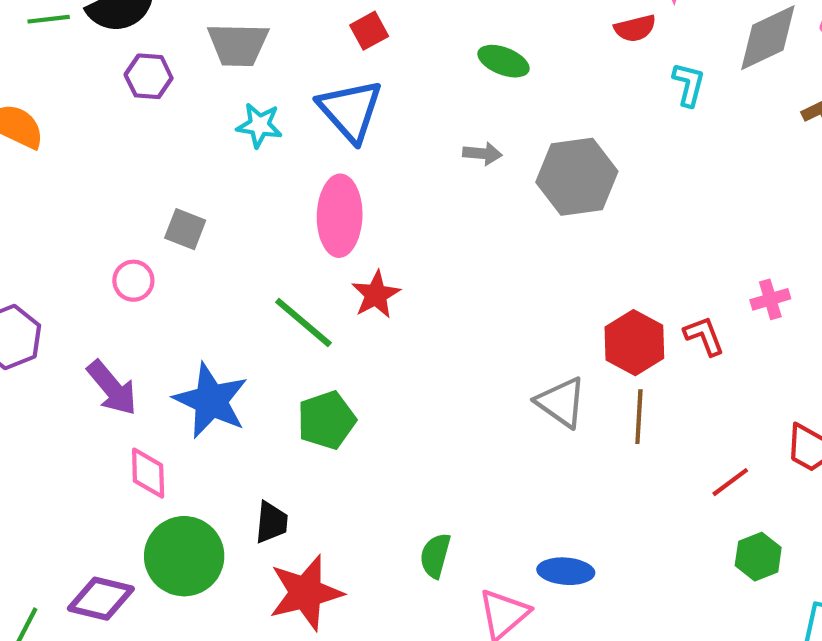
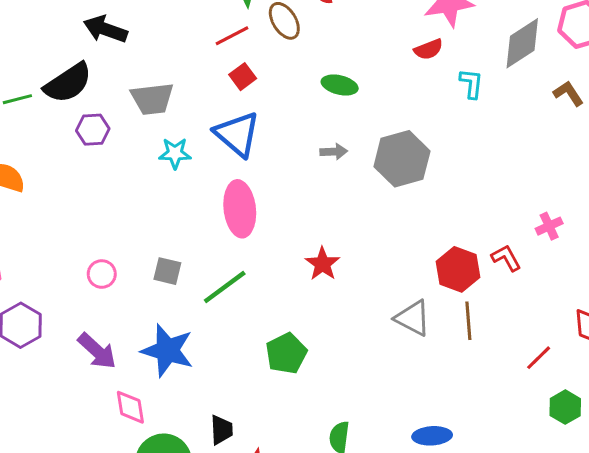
gray square: (185, 229) -> (167, 271), moved
red star: (376, 295) -> (322, 264), moved
green line: (303, 323) -> (225, 287), turned -69
green pentagon: (327, 420) -> (286, 353), moved

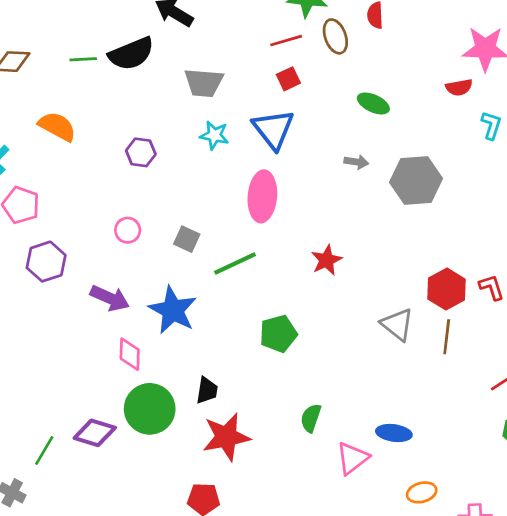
purple hexagon: (93, 130) -> (141, 152), moved
purple arrow: (97, 351) -> (110, 298), turned -30

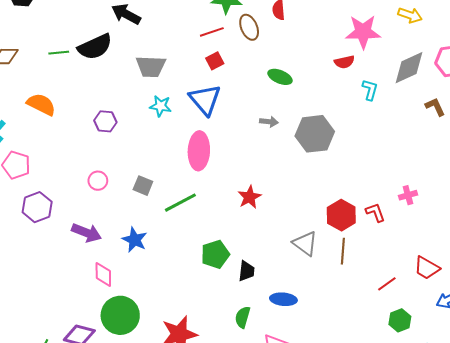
blue star: (173, 310) -> (135, 240), size x0.7
black trapezoid: (207, 390) -> (246, 271), moved
blue ellipse: (394, 433) -> (283, 299), moved

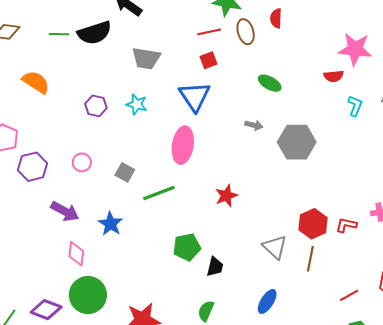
cyan star: (161, 106) -> (137, 104), moved
purple hexagon: (37, 207) -> (33, 167), moved
red L-shape: (375, 212) -> (346, 225), turned -65
blue ellipse: (283, 299) -> (267, 301), moved, turned -70

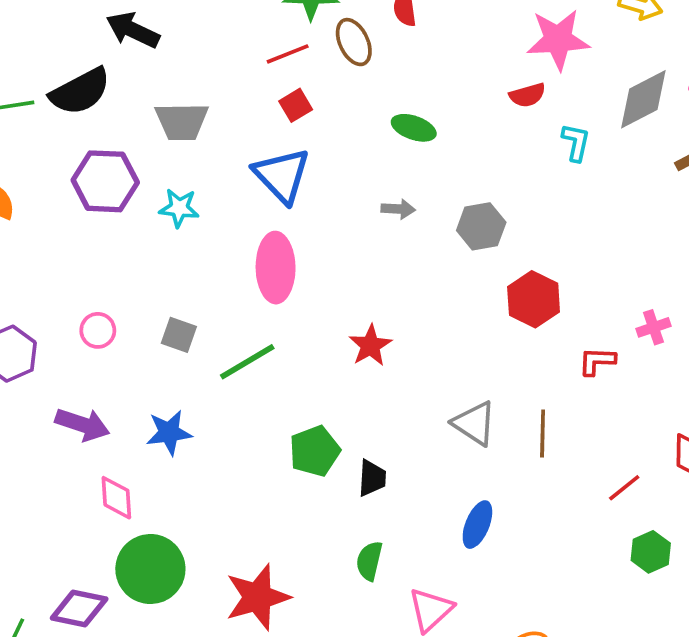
purple hexagon: (96, 106) -> (105, 181), moved, size x1.6
gray hexagon: (297, 142) -> (481, 226), size x0.7
blue star: (110, 224) -> (169, 433), turned -30
red hexagon: (313, 224) -> (534, 299), moved

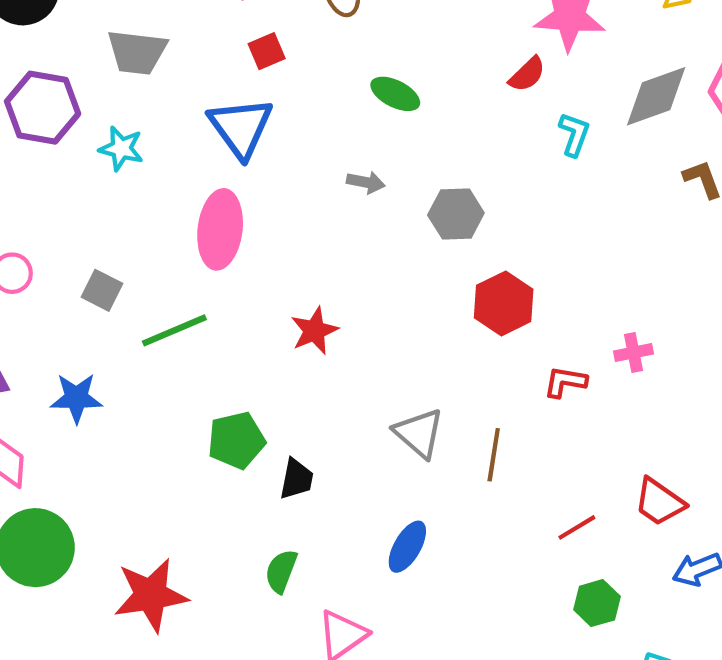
red semicircle: (527, 95) -> (527, 74), turned -36

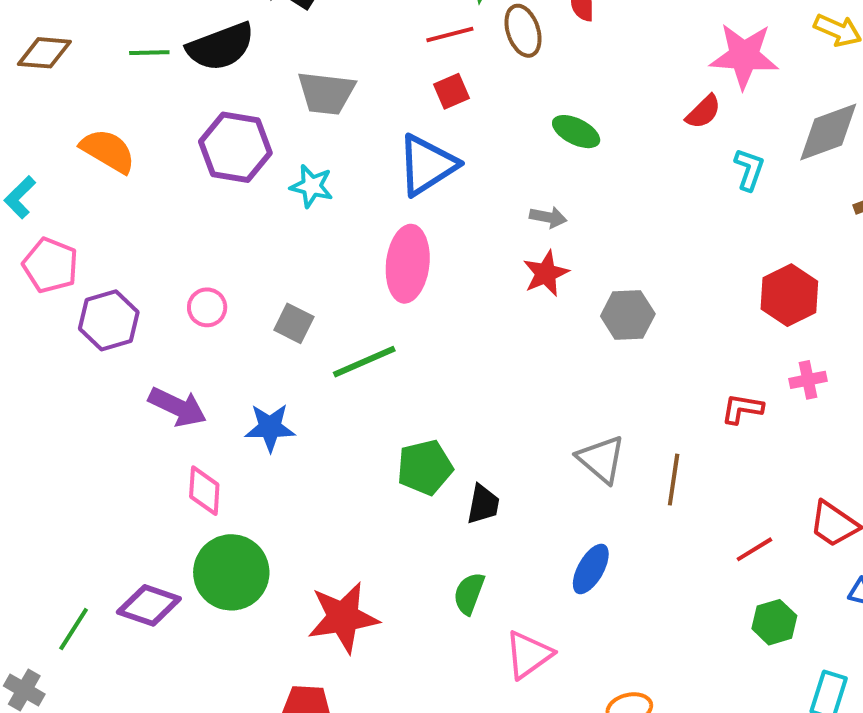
blue triangle: (241, 127) -> (427, 165), turned 34
gray hexagon: (456, 214) -> (628, 315), moved
red hexagon: (504, 303) -> (789, 295), moved
red star: (314, 331) -> (546, 273), moved

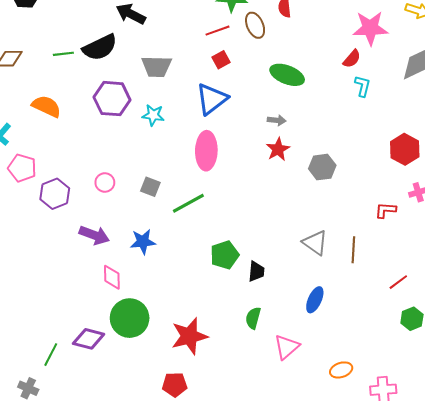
green ellipse: (576, 132) -> (287, 75), size x1.4
cyan L-shape: (749, 169) -> (363, 86), moved

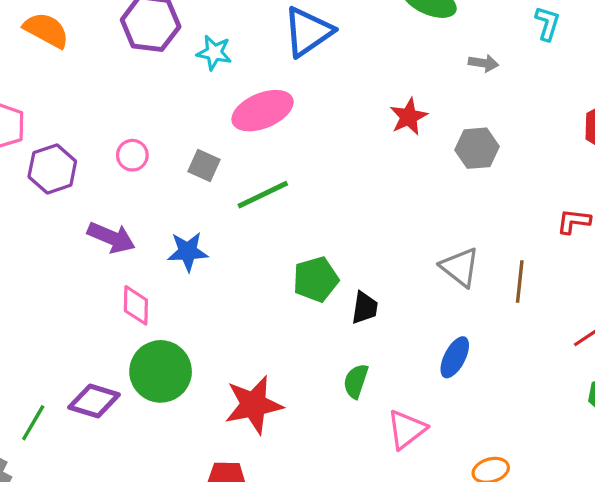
gray arrow: (277, 120) -> (483, 63), moved
pink ellipse: (206, 151) -> (263, 111), moved, turned 63

